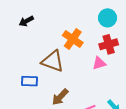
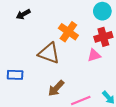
blue rectangle: (30, 81) -> (15, 75), moved

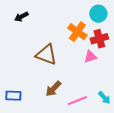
orange cross: (68, 32) -> (77, 32), moved
blue rectangle: (15, 75) -> (13, 96), moved

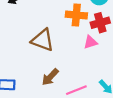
orange cross: (77, 32) -> (76, 15), turned -30

